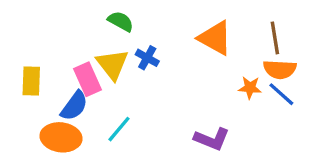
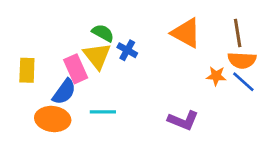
green semicircle: (121, 21) -> (103, 33), moved
cyan line: (119, 129) -> (103, 112), turned 50

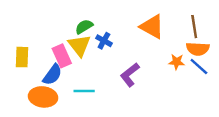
green semicircle: (103, 33) -> (84, 27), turned -60
purple L-shape: (183, 120) -> (130, 75), moved, turned 120

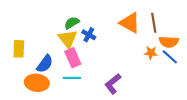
brown line: (194, 27) -> (154, 23), moved
pink rectangle: (62, 56) -> (73, 58), moved
purple L-shape: (130, 75) -> (113, 84), moved

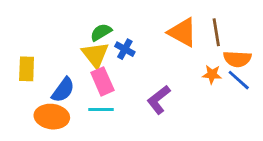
purple L-shape: (113, 84) -> (159, 100), moved

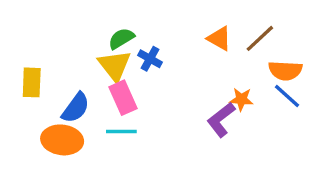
orange triangle: (182, 32) -> (219, 38), size x0.7
brown line: (216, 32) -> (260, 38), turned 56
orange star: (212, 74) -> (241, 99), moved
purple L-shape: (159, 100) -> (221, 120), moved

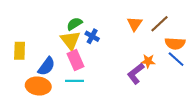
orange triangle: (219, 38) -> (135, 24), turned 35

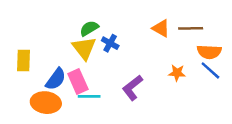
orange triangle: (135, 24) -> (161, 28), turned -35
brown line: (160, 24) -> (191, 28), turned 42
pink rectangle: (76, 60) -> (78, 82), moved
purple L-shape: (136, 74) -> (132, 88), moved

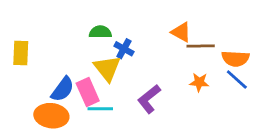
green semicircle: (89, 28) -> (100, 32), turned 30
brown line: (191, 28) -> (201, 46), moved
yellow triangle: (84, 48) -> (107, 68), moved
yellow rectangle: (24, 60) -> (21, 53), moved

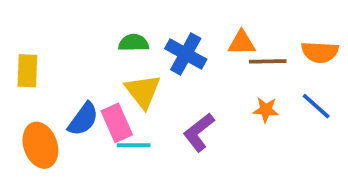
orange triangle: (181, 32) -> (242, 43), turned -30
blue cross: (124, 49) -> (186, 54), moved, size x1.5
orange semicircle: (235, 59) -> (320, 52), moved
orange ellipse: (51, 116) -> (40, 145), moved, turned 64

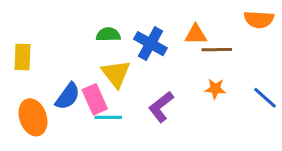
orange semicircle: (320, 52) -> (259, 19), moved
blue line: (316, 106) -> (265, 98), moved

